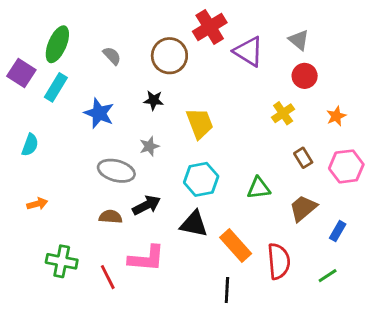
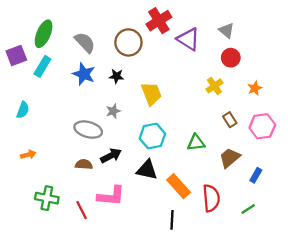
gray semicircle: (112, 56) -> (85, 42), size x1.5
purple square: (21, 73) -> (16, 56), turned 36
blue star: (99, 113) -> (84, 74), moved

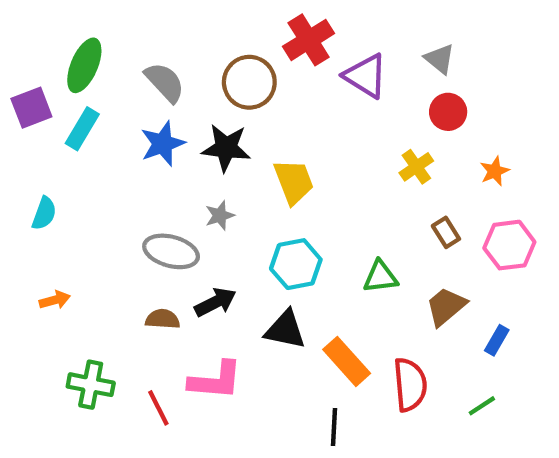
blue star: (84, 74) -> (163, 144), turned 30
black star: (116, 76) -> (226, 148), size x1.6

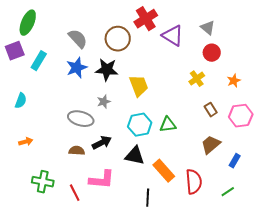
green ellipse: (84, 65) -> (28, 23), moved
green triangle: (380, 277) -> (168, 125), moved
black line: (334, 427) -> (148, 198), moved

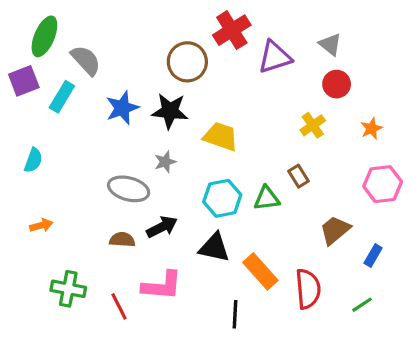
purple triangle: (173, 36) -> (275, 57), turned -50
gray semicircle: (78, 39) -> (86, 60), moved
yellow trapezoid: (139, 86) -> (221, 136), turned -50
brown rectangle: (211, 110) -> (298, 176), moved

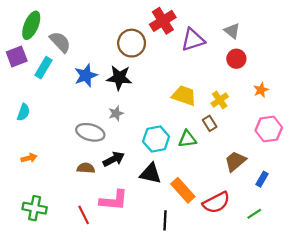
yellow cross: (313, 125) -> (220, 100), moved
yellow trapezoid: (221, 136) -> (184, 96), moved
green cross: (68, 289) -> (35, 208), moved
red semicircle: (308, 289) -> (216, 203), turned 68

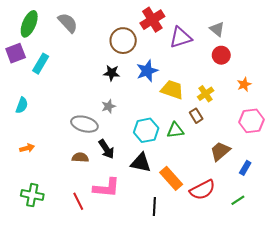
gray semicircle: (60, 42) -> (68, 23), moved
blue star: (86, 75) -> (147, 71), moved
black star: (119, 78) -> (112, 73), size x0.7
black arrow: (114, 159) -> (106, 149), turned 84

